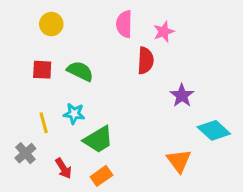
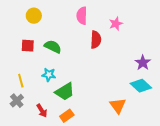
pink star: (164, 32) -> (116, 24), moved
purple star: (182, 95) -> (143, 63), moved
yellow line: (44, 123) -> (21, 81), moved

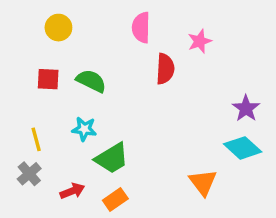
red arrow: (42, 111) -> (72, 191), turned -80

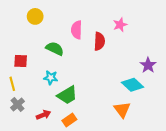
pink semicircle: (141, 28) -> (77, 30), moved
red square: (48, 79) -> (21, 61), moved
yellow line: (36, 139) -> (12, 84), moved
cyan diamond: (243, 148) -> (132, 85), moved

